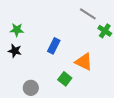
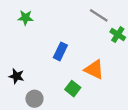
green star: (17, 30) -> (25, 18), moved
black star: (15, 51) -> (16, 76), moved

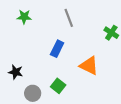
gray line: (99, 15) -> (69, 18), moved, turned 36
green square: (73, 89) -> (58, 86), moved

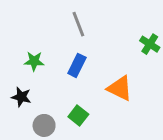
green star: (24, 17) -> (34, 61), moved
gray line: (69, 18) -> (78, 24), moved

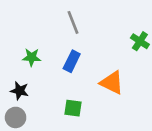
green square: (78, 115) -> (73, 108), turned -30
gray circle: (44, 125) -> (16, 117), moved

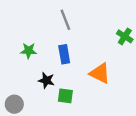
blue rectangle: (72, 61) -> (64, 54), turned -36
black star: (20, 91) -> (46, 80), moved

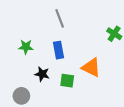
green square: (65, 96) -> (67, 81), moved
gray circle: (14, 104) -> (21, 96), moved

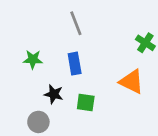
orange triangle: (91, 68) -> (131, 82), moved
gray circle: (21, 96) -> (38, 122), moved

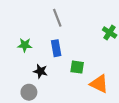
orange triangle: (131, 82) -> (99, 84), moved
green square: (86, 103) -> (77, 67), moved

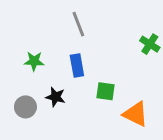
gray circle: (29, 92) -> (25, 107), moved

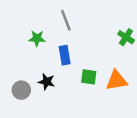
green star: (34, 61) -> (37, 38), moved
orange triangle: (135, 114) -> (116, 80), moved, turned -35

